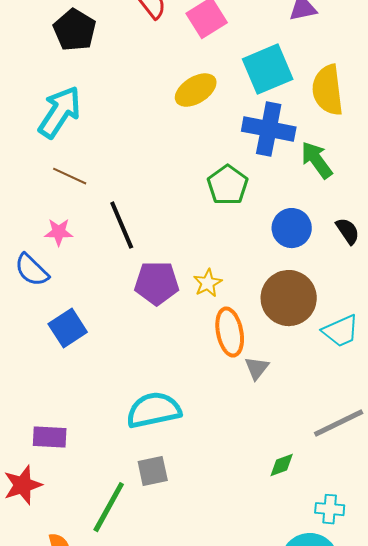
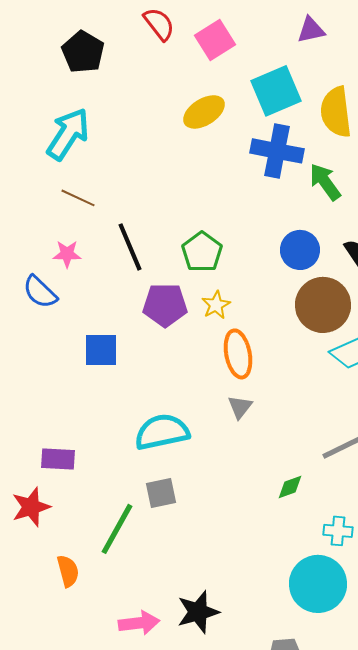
green pentagon: (228, 185) -> (202, 252), moved
brown circle: (289, 298) -> (323, 305), moved
blue square: (68, 328) -> (101, 350), moved, turned 33
gray triangle: (257, 368) -> (240, 407), moved

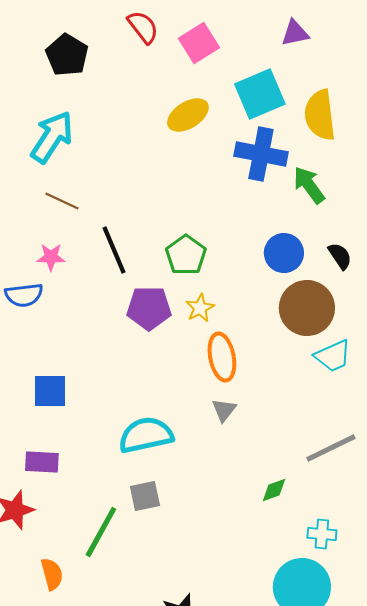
blue semicircle: (40, 292) -> (24, 295), turned -51
blue square: (101, 350) -> (50, 391), moved

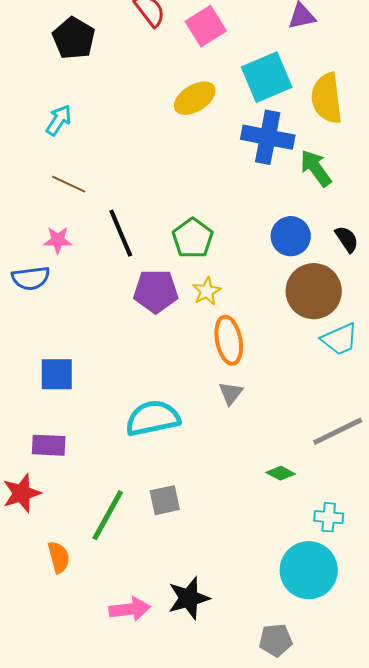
cyan arrow: (52, 137) -> (59, 120), size x0.6
green diamond: (274, 490) -> (281, 473), turned 48
gray square: (145, 496) -> (165, 500), moved

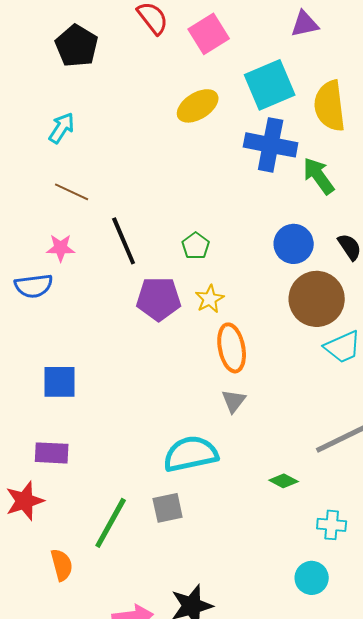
green pentagon: (193, 238) -> (196, 246), size x0.7
cyan semicircle: (153, 418) -> (191, 454), moved
cyan circle: (309, 570) -> (312, 578), size x0.6

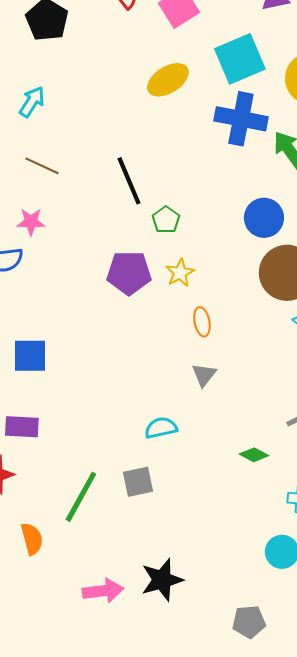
black line: (124, 241) -> (129, 181), moved
orange ellipse: (232, 348) -> (202, 322), size x0.6
cyan semicircle: (191, 454) -> (161, 428), size x0.6

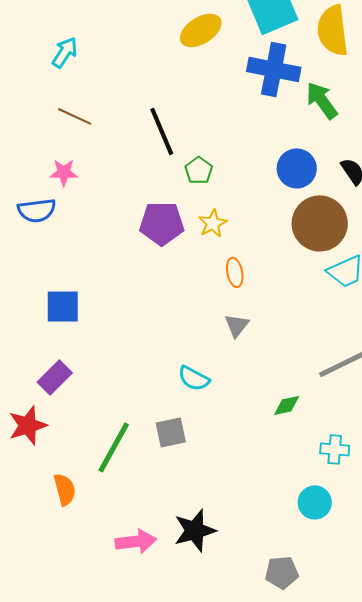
purple rectangle: (22, 427) -> (55, 377), turned -48
cyan semicircle: (161, 428) -> (194, 378), turned -140
green diamond: (254, 455) -> (287, 405), turned -40

